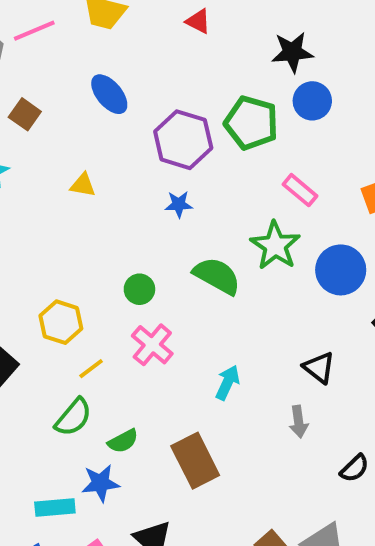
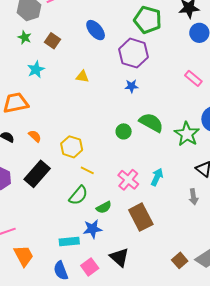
green pentagon: (251, 123) -> (148, 20), moved
green star: (275, 246) -> (187, 134), moved
green circle: (139, 289) -> (124, 131), moved
pink cross: (152, 345) -> (128, 180), moved
yellow line: (91, 369) -> (87, 170), turned 64

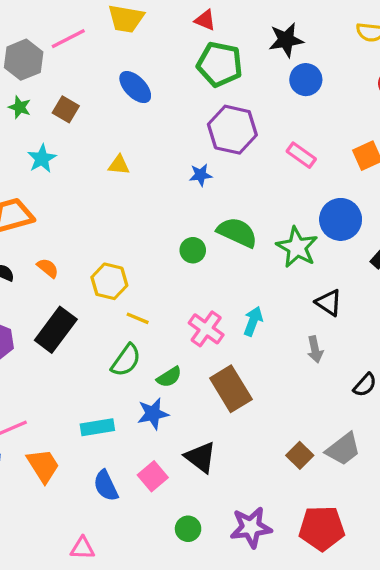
purple hexagon: (134, 53) -> (232, 130), moved
cyan rectangle: (69, 242) -> (97, 427), moved

